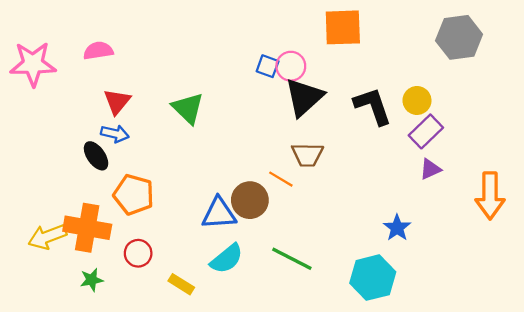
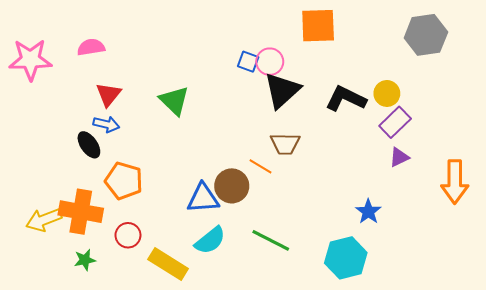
black L-shape: (373, 106) -> (346, 99), turned -45
yellow rectangle: (181, 284) -> (168, 264), size x1.6

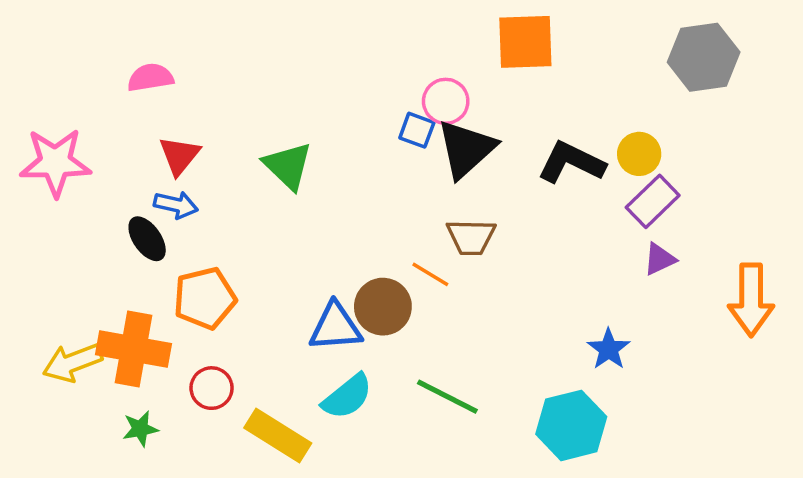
pink star: (30, 60) -> (55, 162), moved
blue square: (248, 62) -> (417, 130), moved
orange pentagon: (124, 181) -> (205, 298), turned -30

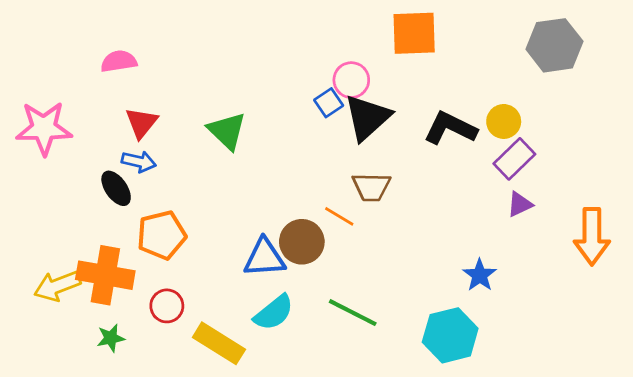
blue square: (417, 130) -> (329, 103), turned 36

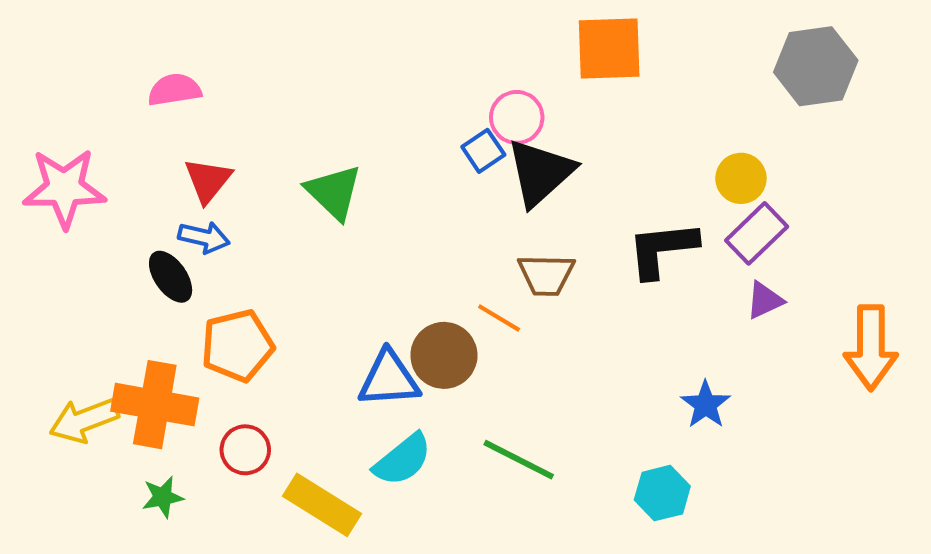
black L-shape: (450, 128) -> (662, 249), moved, turned -32
cyan hexagon: (450, 335) -> (662, 493), size x0.7

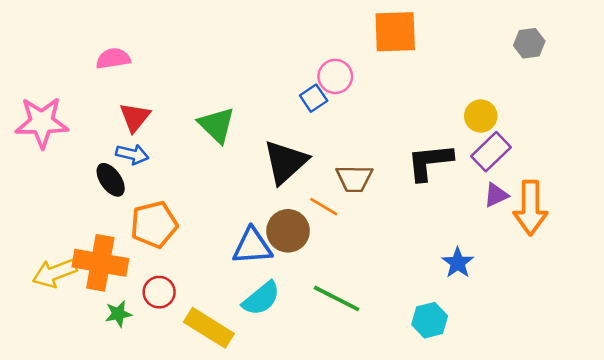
gray hexagon: (816, 66) -> (529, 43), size x0.6
black triangle: (540, 172) -> (285, 162), moved
orange arrow: (871, 348) -> (530, 208), moved
green star: (163, 497) -> (118, 314), moved

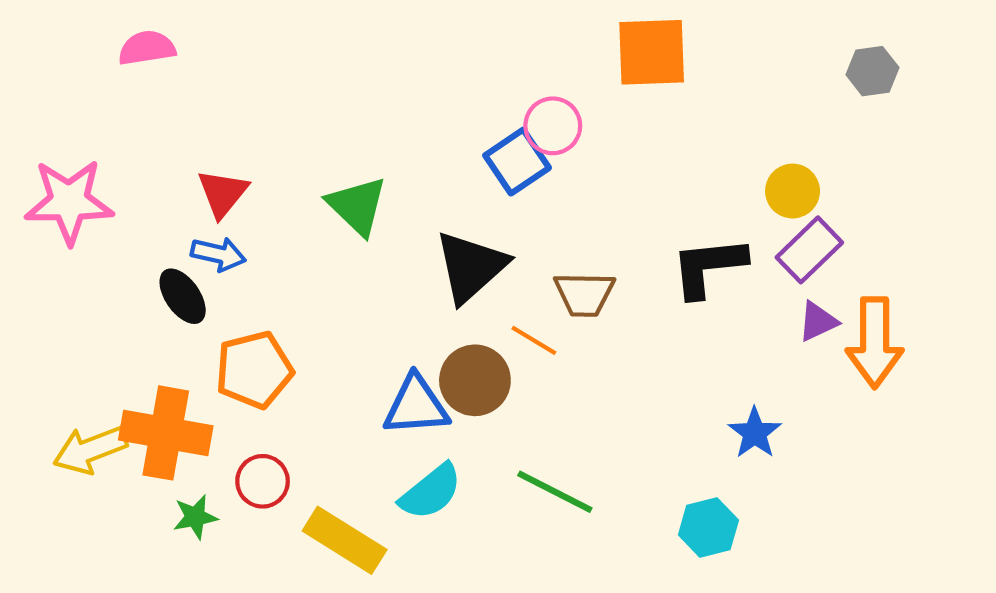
pink semicircle: (113, 59) -> (147, 48), moved
blue square: (314, 98) -> (517, 162), size x1.4

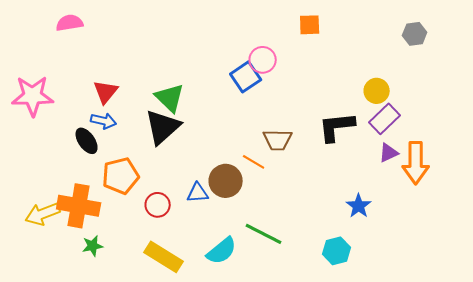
orange square: (652, 52) -> (310, 25), size x0.6
black triangle: (471, 267) -> (163, 127), moved
blue triangle: (416, 406) -> (198, 193), size x0.7
red circle: (263, 481) -> (158, 205), moved
cyan semicircle: (431, 492) -> (222, 251), moved

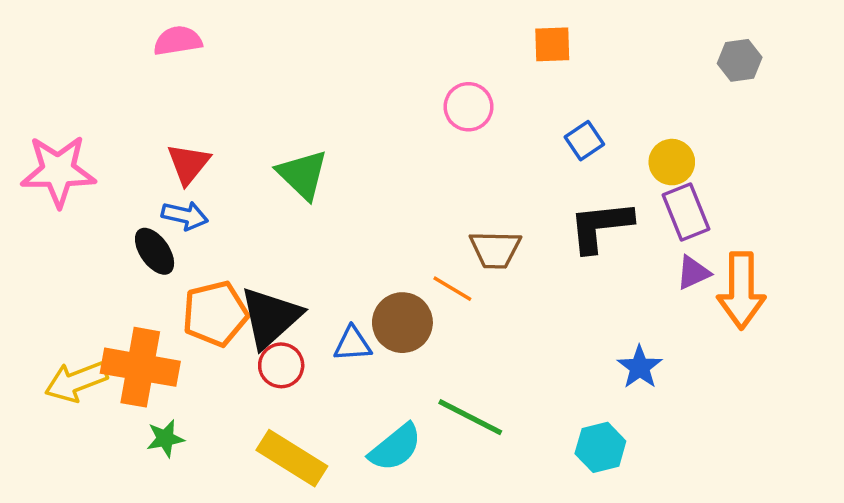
pink semicircle: (70, 23) -> (178, 41), moved
blue square: (246, 77) -> (584, 141), moved, size x0.7
purple rectangle: (385, 119) -> (686, 212), turned -68
black triangle: (163, 127) -> (270, 317), moved

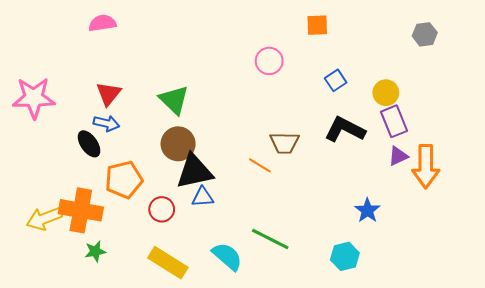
black L-shape: (600, 226) -> (345, 130), turned 33
black triangle: (270, 317) -> (194, 171), moved, turned 30
brown circle: (402, 323) -> (178, 144), moved
cyan semicircle: (395, 447) -> (227, 256), turned -100

